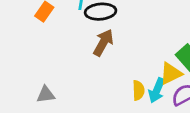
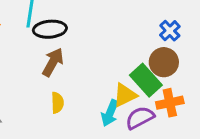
yellow semicircle: (138, 90) -> (57, 103), moved

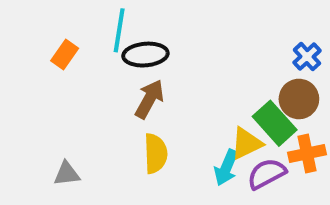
yellow semicircle: (57, 103) -> (156, 153), size x1.4

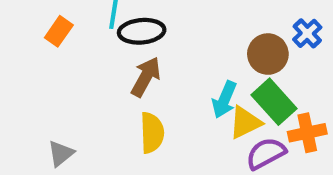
brown circle: (299, 99) -> (268, 54), moved
cyan arrow: (226, 168) -> (224, 100), moved
gray triangle: (67, 174) -> (61, 153), turned -32

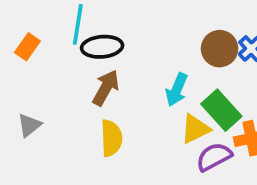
brown circle: (268, 54) -> (220, 49), moved
cyan arrow: (224, 100) -> (177, 90), moved
gray triangle: (61, 153) -> (29, 125), moved

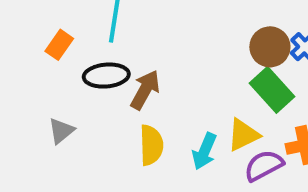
black ellipse: (102, 47) -> (106, 76), moved
cyan arrow: (177, 90) -> (204, 151), moved
green rectangle: (221, 110) -> (272, 90), moved

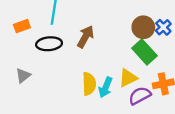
orange rectangle: (59, 45) -> (22, 26), turned 35
brown arrow: (145, 90) -> (86, 37), moved
yellow semicircle: (151, 145) -> (89, 84), moved

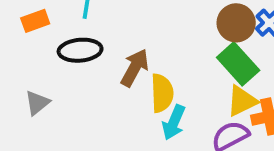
brown arrow: (86, 37) -> (135, 68), moved
yellow triangle: (128, 78) -> (242, 101), moved
yellow semicircle: (89, 84) -> (162, 93), moved

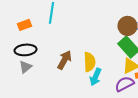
black ellipse: (80, 50) -> (26, 50), moved
brown arrow: (135, 68) -> (64, 60), moved

